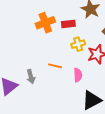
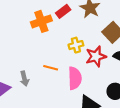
red rectangle: (68, 24) -> (63, 11), moved, turned -32
pink semicircle: (78, 75) -> (75, 78), size x1.5

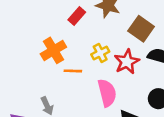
orange cross: (41, 21) -> (53, 50), moved
orange line: (51, 68) -> (73, 71), moved

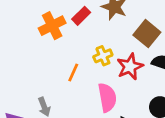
orange cross: (53, 50) -> (52, 26), moved
orange line: (73, 71) -> (73, 72), turned -72

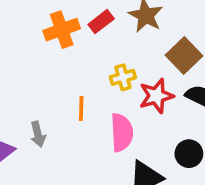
orange line: (73, 72) -> (81, 108), moved, turned -30

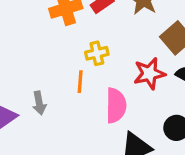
yellow cross: (123, 77) -> (97, 53), moved

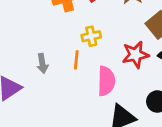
gray arrow: (39, 103) -> (42, 63), moved

